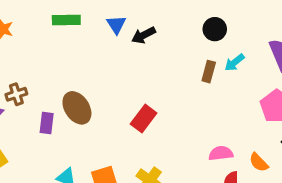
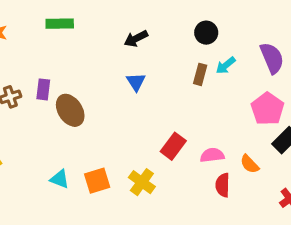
blue triangle: (116, 25) -> (136, 82), moved
red rectangle: (144, 118) -> (173, 146), moved
purple rectangle: (47, 123) -> (43, 89), moved

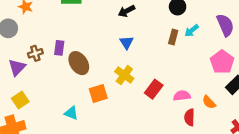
orange square: (97, 181) -> (98, 93), moved
yellow cross: (142, 182) -> (124, 75), moved

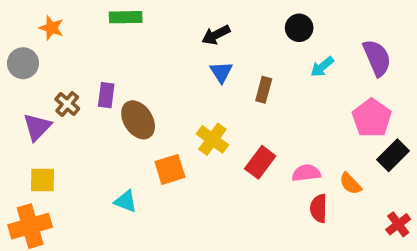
brown rectangle: (173, 37) -> (264, 90), moved
blue triangle: (127, 42) -> (221, 72), moved
brown cross: (35, 53) -> (67, 104), turned -32
yellow square: (20, 100) -> (42, 180), turned 35

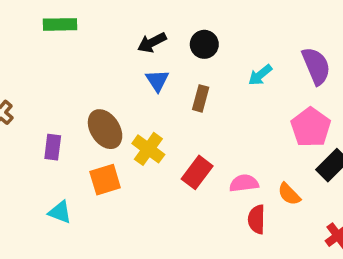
black circle: (299, 28) -> (204, 44), moved
purple rectangle: (106, 95) -> (53, 147), moved
brown ellipse: (138, 120) -> (105, 129), moved

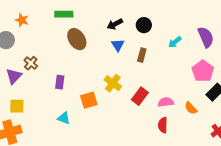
brown ellipse: (105, 129) -> (77, 39), moved
red semicircle: (257, 219) -> (163, 125), moved

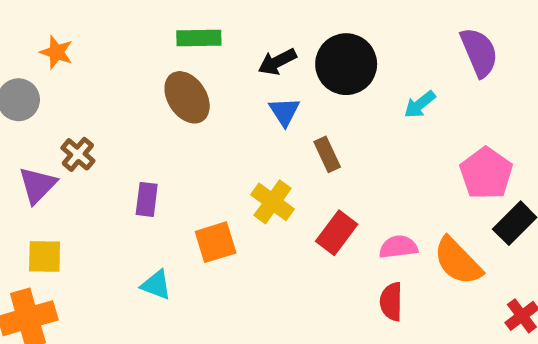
green rectangle: (64, 14) -> (199, 38), moved
black circle: (144, 25) -> (346, 64), size x1.6
purple semicircle: (206, 37) -> (479, 52), moved
brown rectangle: (142, 55) -> (327, 154), moved, turned -40
orange semicircle: (191, 108) -> (458, 261), size x1.6

